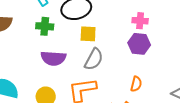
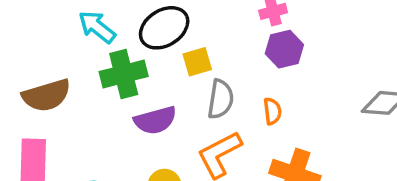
green cross: (45, 26) -> (124, 74), size x1.5
orange semicircle: (136, 84) -> (272, 111), moved

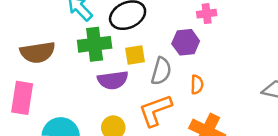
purple hexagon: (284, 49) -> (186, 42), moved
yellow square: (197, 62) -> (135, 55), moved

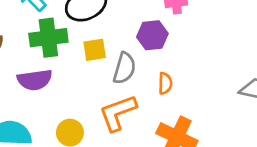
purple semicircle: (113, 80) -> (35, 80), moved

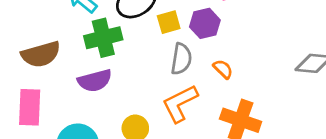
yellow square: (95, 50) -> (169, 22), moved
orange semicircle: (165, 83) -> (223, 69), turned -40

